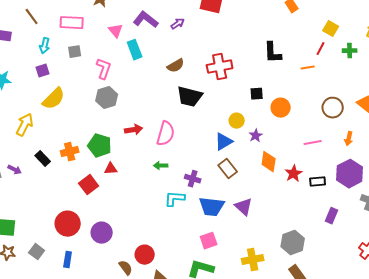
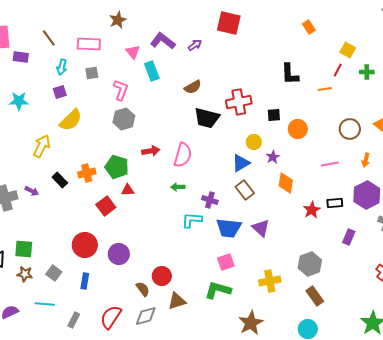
red cross: (220, 67) -> (239, 102), moved
red star: (294, 174) -> (312, 210), moved

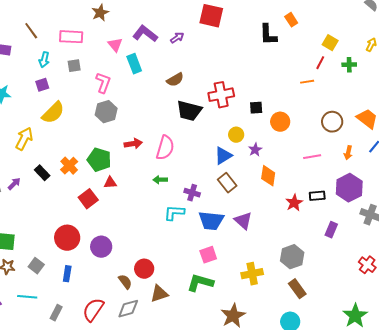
black L-shape: (290, 74) -> (268, 35), moved
orange cross: (87, 173) -> (69, 166), turned -30
purple arrow: (32, 191) -> (14, 184), turned -72

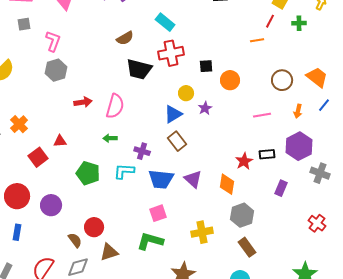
cyan rectangle: (134, 64) -> (165, 22), moved, turned -30
green pentagon: (99, 160) -> (88, 173), moved
orange diamond: (268, 176) -> (227, 184), moved

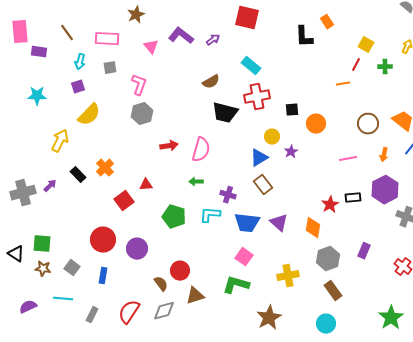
purple rectangle: (281, 188) -> (364, 251), moved
pink square: (158, 213) -> (244, 257), turned -36

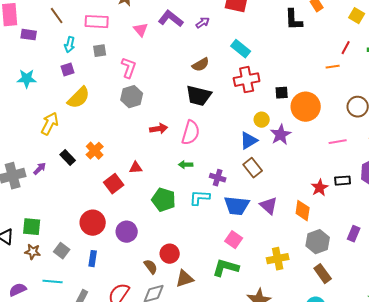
yellow square: (366, 45) -> (357, 16), moved
black trapezoid: (225, 113) -> (199, 96), moved
orange circle: (316, 124) -> (306, 107), size x1.5
purple star: (291, 152) -> (281, 135), size x1.5

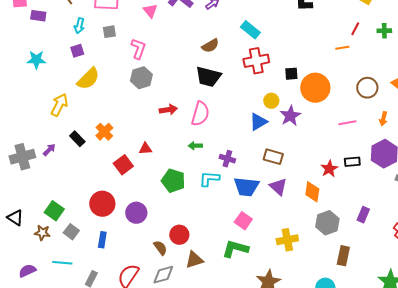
brown rectangle: (253, 168) -> (273, 157), moved, turned -36
green square: (32, 227) -> (54, 211), moved, turned 30
brown rectangle: (323, 274) -> (343, 256), moved, turned 48

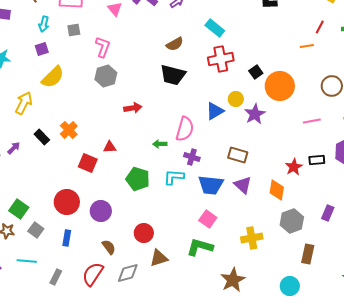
black square: (291, 74) -> (256, 72), turned -32
pink semicircle: (200, 114) -> (185, 129), moved
blue triangle: (258, 122) -> (215, 111), moved
red square: (123, 165) -> (88, 163), turned -30
brown semicircle: (160, 248) -> (109, 247), moved

